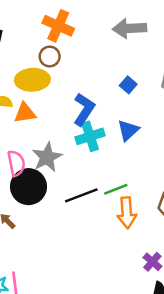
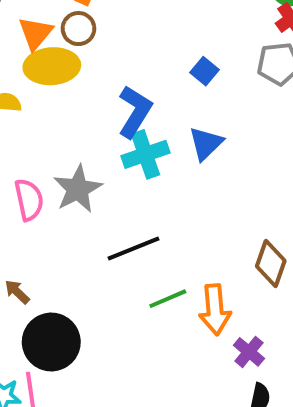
orange triangle: (25, 113) -> (36, 33), moved, turned -40
black circle: (29, 187) -> (51, 342), moved
green line: (116, 189) -> (168, 299), moved
orange arrow: (127, 213) -> (215, 310), moved

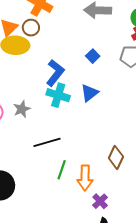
cyan cross: (145, 154) -> (58, 95), turned 30
gray star: (78, 189) -> (22, 109), size x0.7
green line: (168, 299) -> (62, 170), turned -54

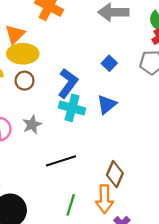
brown circle: (31, 28) -> (25, 81), moved
brown diamond: (116, 157) -> (115, 174), moved
green line: (62, 170) -> (71, 205), moved

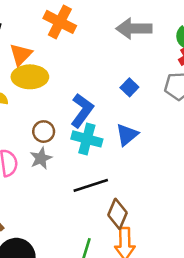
brown circle: (25, 81) -> (44, 132), moved
black line: (61, 161) -> (91, 185), moved
brown diamond: (115, 174) -> (117, 214), moved

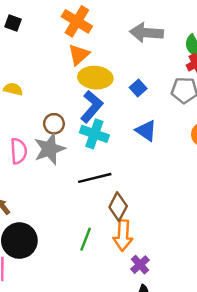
orange triangle: (21, 55) -> (79, 55), moved
yellow ellipse: (30, 77) -> (95, 78), moved
blue triangle: (127, 135) -> (146, 131), moved, turned -50
gray star: (41, 158) -> (50, 149), size x1.5

